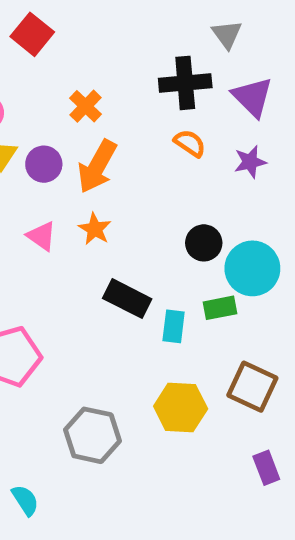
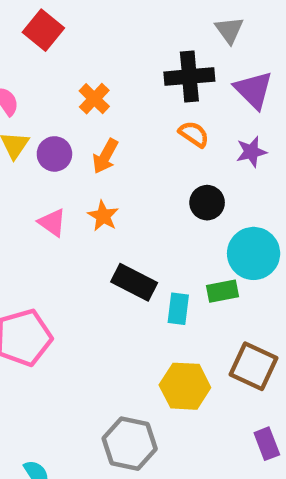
orange arrow: (97, 166) -> (105, 156), size x0.7
black circle: (204, 243) -> (207, 203), moved
gray hexagon: (92, 435) -> (130, 444), moved

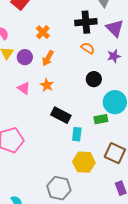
cyan rectangle: (178, 309) -> (77, 134), moved

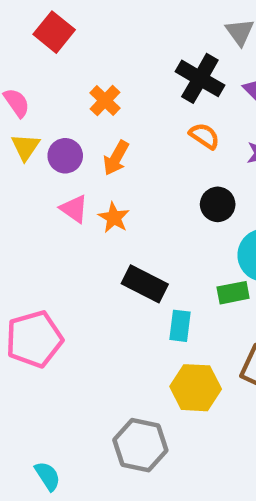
black cross: (86, 22) -> (200, 78), turned 35
pink triangle: (24, 88) -> (74, 209), moved

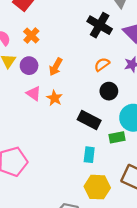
orange cross: (105, 101) -> (31, 36), moved
orange semicircle: (204, 136) -> (102, 64), moved, turned -70
black rectangle: (145, 284) -> (89, 120), moved

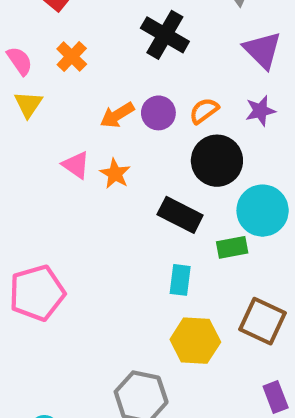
black cross: (100, 25) -> (165, 35), moved
purple circle: (29, 66) -> (158, 113), moved
orange arrow: (56, 67) -> (117, 115), turned 30
black circle: (109, 91) -> (217, 161), size x1.5

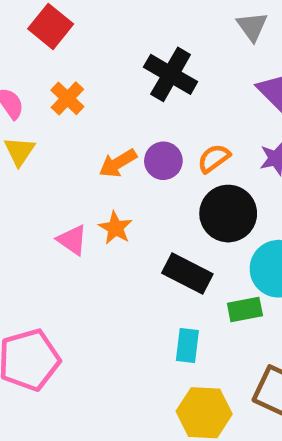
pink triangle: (76, 165) -> (72, 240), moved

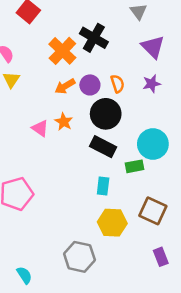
orange cross: (67, 98) -> (62, 51), moved, size x1.5
orange semicircle: (214, 158) -> (117, 84), turned 108
black circle: (228, 214) -> (106, 114), moved

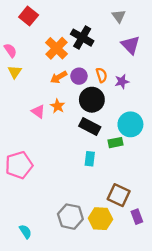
purple star: (152, 84) -> (122, 81), moved
brown square: (153, 211) -> (119, 195), moved
yellow hexagon: (112, 223) -> (100, 219), moved

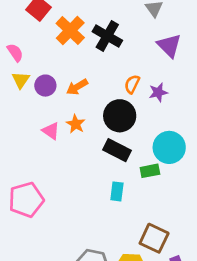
orange cross: (56, 48) -> (70, 30), moved
orange semicircle: (102, 75) -> (132, 84), turned -136
purple circle: (79, 76) -> (45, 86), moved

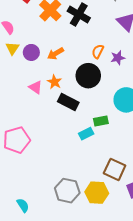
black rectangle: (117, 150) -> (68, 102), moved
green rectangle: (150, 171) -> (101, 121), moved
cyan rectangle: (117, 191) -> (86, 134), turned 56

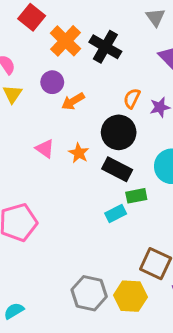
purple circle: (31, 52) -> (52, 82), moved
orange star: (55, 82) -> (79, 153), moved
black rectangle: (68, 102) -> (117, 169), moved
cyan semicircle: (23, 205) -> (14, 311), moved, turned -88

